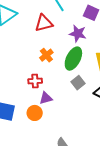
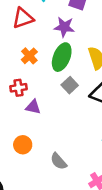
purple triangle: (46, 98) -> (33, 107), turned 32
orange circle: (35, 113) -> (23, 145), moved

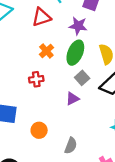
purple triangle: (33, 107) -> (72, 99), moved, turned -40
gray semicircle: (59, 161) -> (71, 146), turned -119

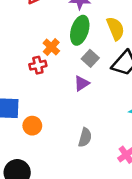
orange cross: (46, 51) -> (51, 47), moved
orange circle: (39, 130) -> (32, 126), moved

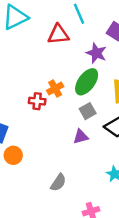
purple triangle: (82, 83) -> (81, 137), moved

